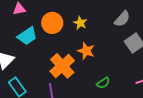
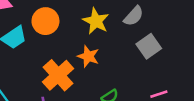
yellow star: (80, 23) -> (96, 21), moved, size x1.5

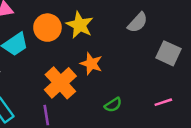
yellow star: (96, 21) -> (80, 25), moved
gray square: (149, 46) -> (168, 53), moved, turned -30

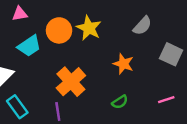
orange star: (91, 64) -> (123, 64), moved

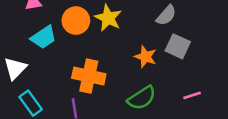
gray square: (171, 54) -> (178, 46), moved
orange cross: (71, 82) -> (89, 76), turned -36
green semicircle: (120, 102) -> (142, 98), size x1.6

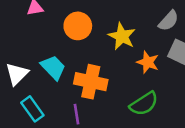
yellow star: (108, 18) -> (122, 36), moved
cyan trapezoid: (44, 37) -> (53, 67), moved, turned -100

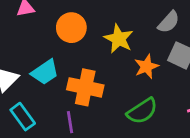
orange star: (148, 62) -> (146, 67), turned 30
cyan trapezoid: (53, 67) -> (45, 72), turned 100

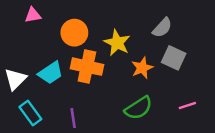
orange cross: (85, 87) -> (87, 67), moved

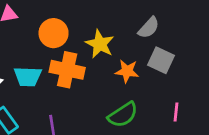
orange star: (142, 68) -> (127, 71), turned 30
cyan trapezoid: (51, 73) -> (28, 77), turned 36
pink line: (187, 106) -> (176, 112), turned -66

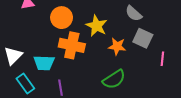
gray semicircle: (149, 28) -> (134, 13), turned 90
cyan trapezoid: (28, 77) -> (44, 63), moved
pink line: (176, 112) -> (162, 59), moved

